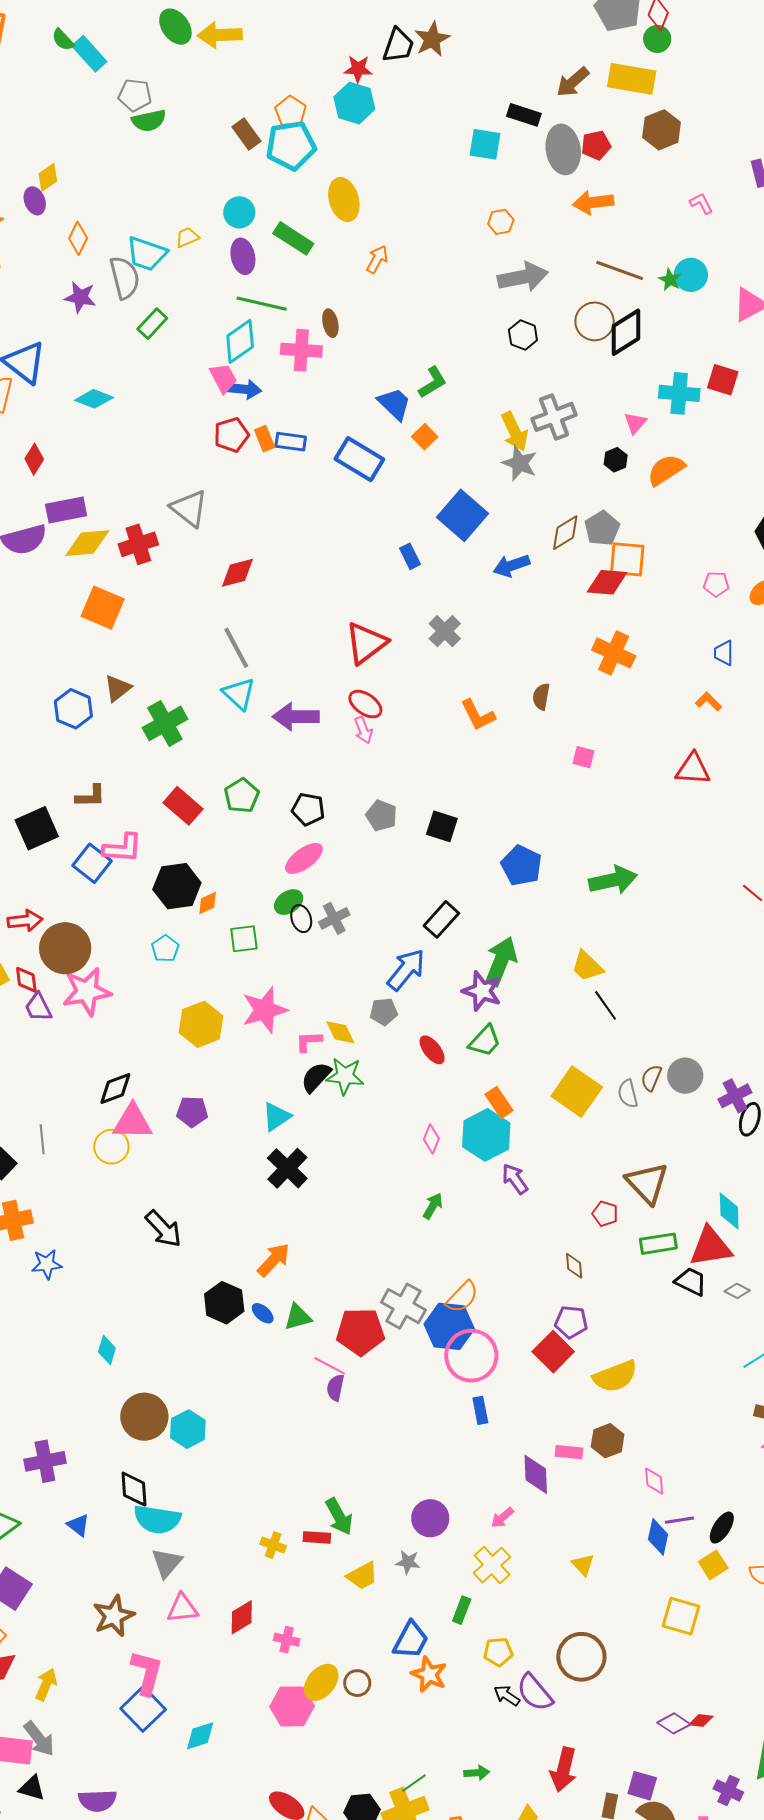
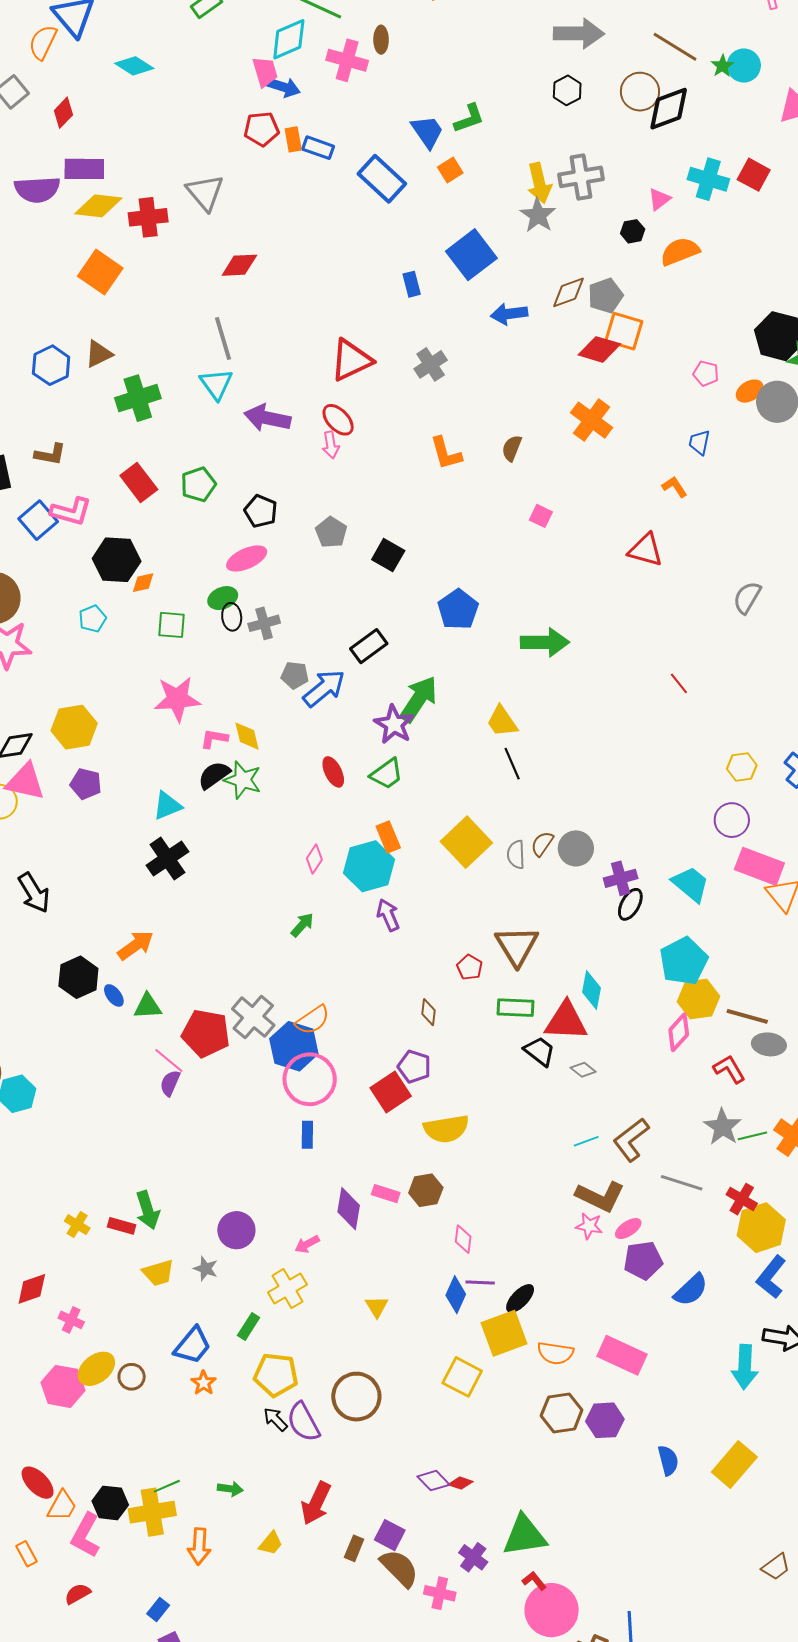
gray pentagon: (384, 1012) -> (295, 675), moved
yellow hexagon: (201, 1024) -> (74, 727), moved
yellow square: (713, 1565) -> (504, 1333), size x1.6
yellow pentagon: (498, 1652) -> (276, 1375), size x1.5
orange star: (429, 1674) -> (204, 1383), size x0.7

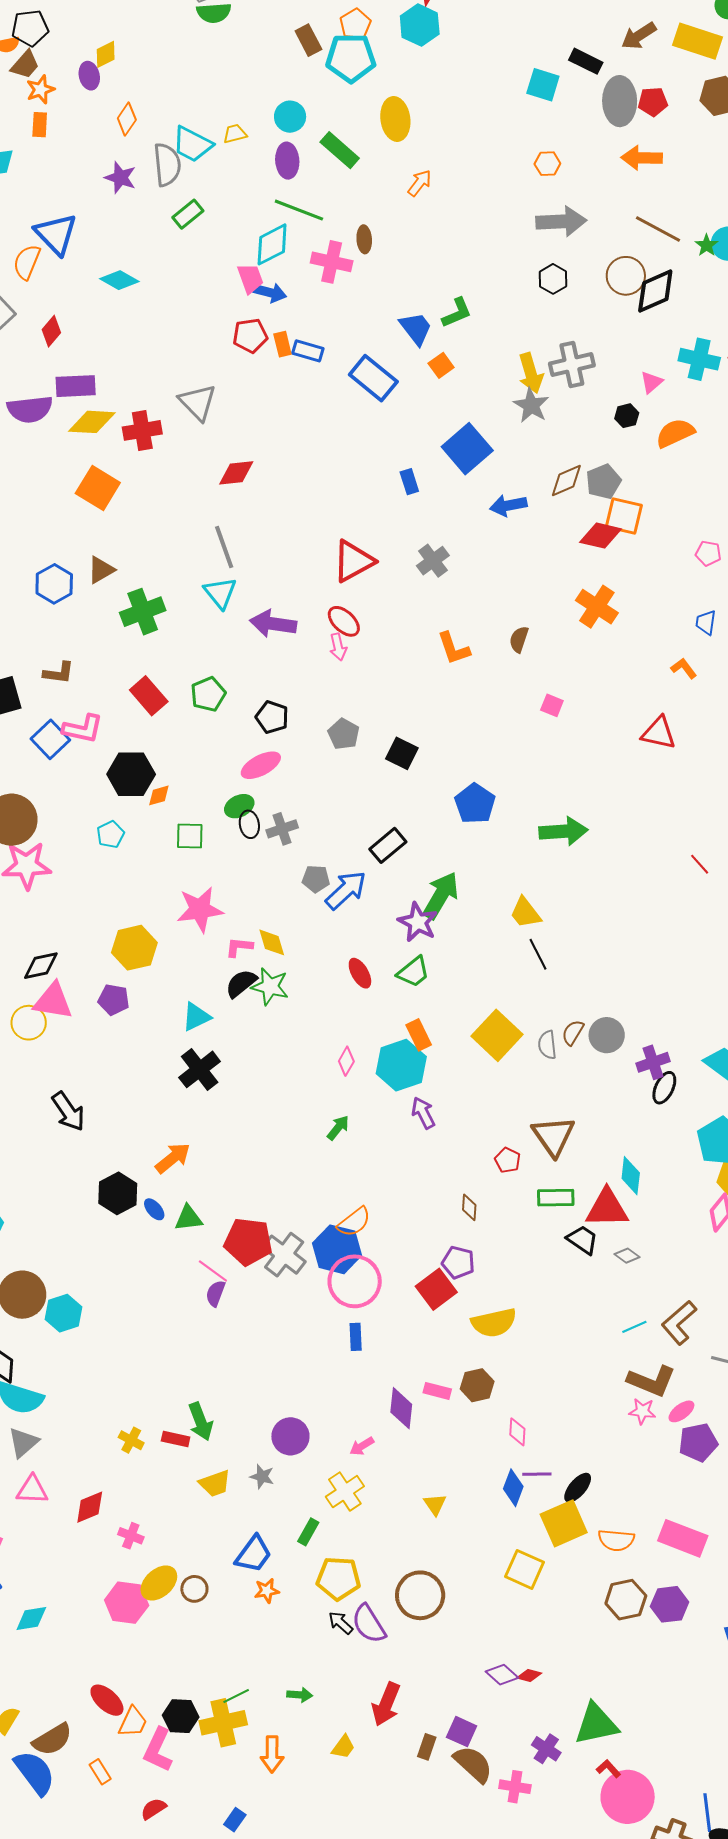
yellow hexagon: (74, 727) -> (134, 948), moved
gray cross: (253, 1017) -> (284, 1255), moved
orange star: (204, 1383) -> (267, 1591), turned 30

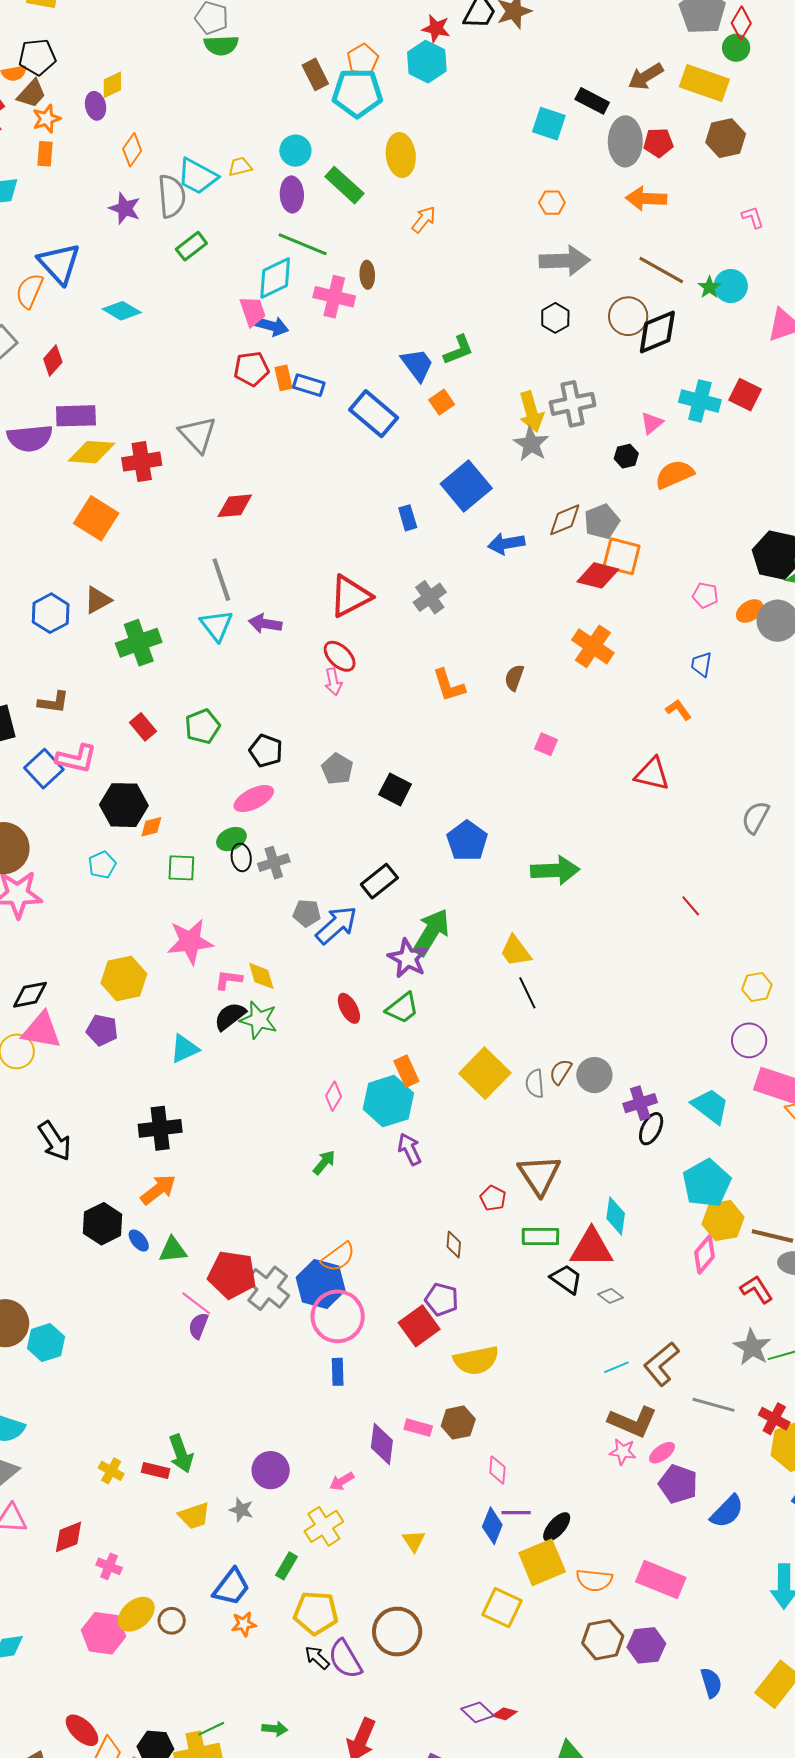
purple arrow: (273, 624) -> (265, 624), moved, size x0.7
red rectangle: (149, 696) -> (143, 727), size x0.7
black cross: (200, 1069) -> (160, 1128), moved, turned 30
purple pentagon: (698, 1442) -> (678, 1484), turned 30

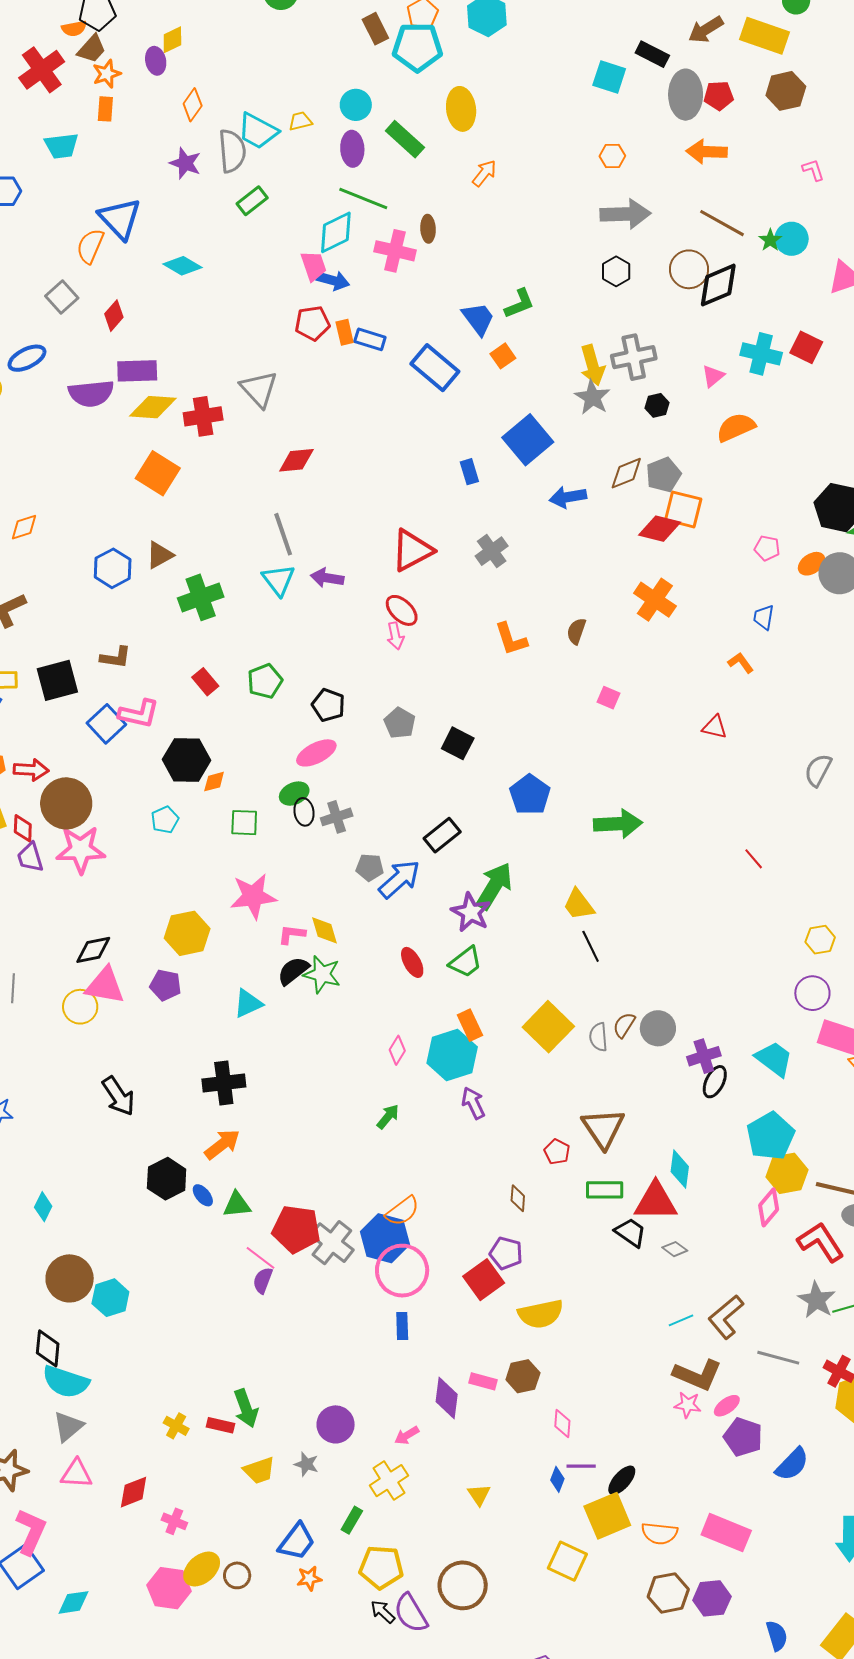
black hexagon: (626, 456) -> (657, 405), moved
red triangle: (652, 774) -> (715, 727), size x0.7
red L-shape: (756, 1289) -> (821, 1242), size x1.4
blue diamond: (492, 1526) -> (557, 1479), size x0.7

